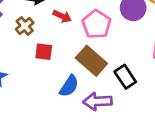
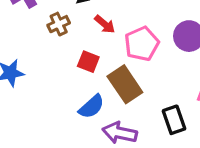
red square: (44, 52) -> (88, 62), moved
black rectangle: (125, 77) -> (174, 120), moved

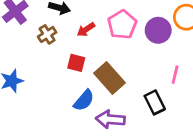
red arrow: (105, 24) -> (86, 30), turned 114
pink pentagon: (142, 44) -> (122, 25), moved

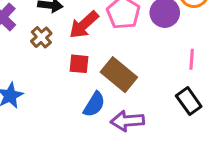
red arrow: (86, 30) -> (84, 25), size x1.5
black rectangle: (155, 102) -> (189, 101), moved

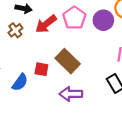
red square: (79, 64) -> (41, 69), moved
blue semicircle: (94, 104) -> (20, 82), moved

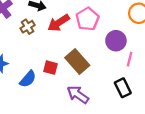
purple circle: (103, 20) -> (116, 41), moved
purple arrow: (71, 94) -> (78, 95), turned 30

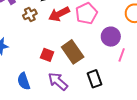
blue semicircle: (28, 79) -> (24, 81), moved, turned 114
black rectangle: (123, 88) -> (94, 79), moved
purple arrow: (78, 95) -> (58, 81), moved

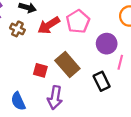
brown cross: (30, 14) -> (17, 29), turned -32
black rectangle: (94, 79) -> (102, 81), moved
purple arrow: (58, 81) -> (55, 98), turned -115

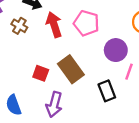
pink pentagon: (78, 22) -> (86, 23), turned -30
red arrow: (49, 25) -> (54, 25), turned 100

